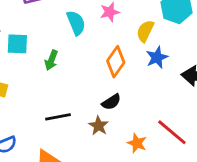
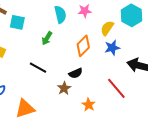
green arrow: (51, 60) -> (47, 38), moved
black line: (58, 117) -> (38, 68), moved, turned 30
red line: (172, 132) -> (116, 88), moved

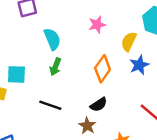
cyan semicircle: (60, 15) -> (52, 39), moved
cyan square: (17, 22) -> (16, 74), moved

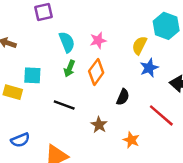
pink star: (97, 25) -> (98, 40), moved
orange diamond: (103, 69) -> (96, 72), moved
black semicircle: (99, 105) -> (123, 97), moved, turned -35

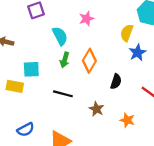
pink star: (98, 40) -> (87, 19), moved

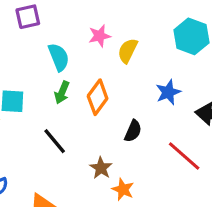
yellow semicircle: (127, 33) -> (128, 51), moved
black line: (63, 94) -> (55, 141), turned 30
orange star: (127, 120) -> (123, 189), moved

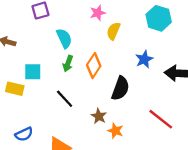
pink star: (100, 36) -> (98, 13), moved
black semicircle: (133, 131) -> (120, 88), size x1.5
red line: (184, 156) -> (161, 119), moved

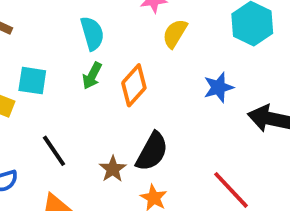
black semicircle: (120, 88) -> (152, 152), moved
black line: (65, 99) -> (54, 151), moved
brown star: (99, 116) -> (113, 169), moved

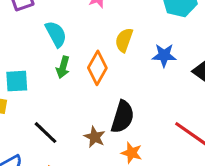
yellow semicircle: (175, 33) -> (124, 40), moved
blue star: (218, 87) -> (164, 55), turned 30

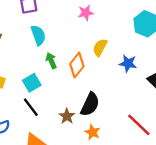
cyan semicircle: (56, 34) -> (38, 35), moved
green arrow: (63, 67) -> (51, 61), turned 133
cyan square: (17, 81) -> (32, 83), moved, turned -36

